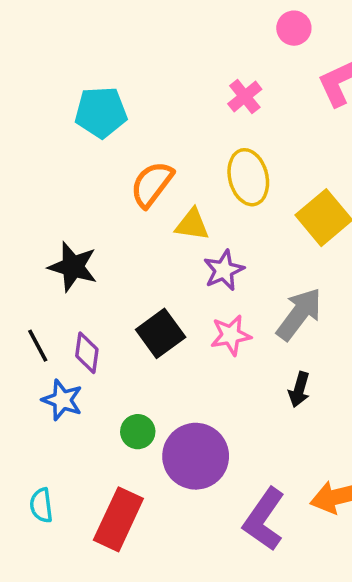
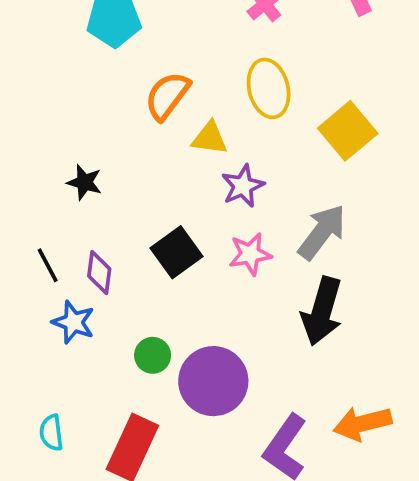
black star: (73, 267) -> (84, 182), size x0.7
black arrow: (299, 390) -> (322, 311), size x1.8

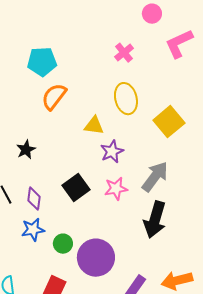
orange semicircle: (167, 96) -> (54, 97), moved
black star: (84, 182) -> (26, 150), turned 30
blue star: (73, 322) -> (33, 230), moved, turned -30

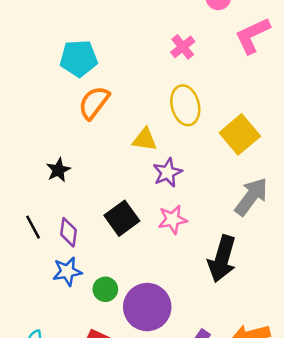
gray arrow: (155, 177) -> (251, 197), moved

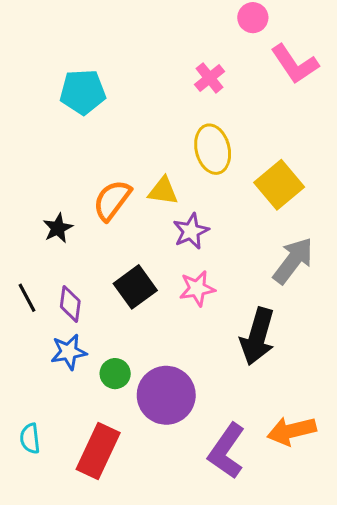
pink L-shape: (253, 35) -> (295, 64), turned -99
orange semicircle: (94, 103) -> (112, 200), moved

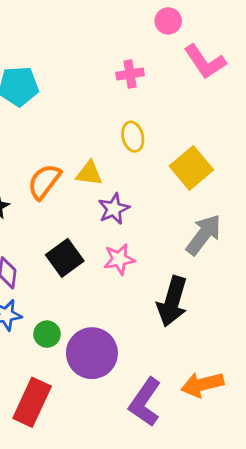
pink cross: (210, 78) -> (130, 74), turned 30
yellow ellipse: (213, 149) -> (133, 137), size x0.7

